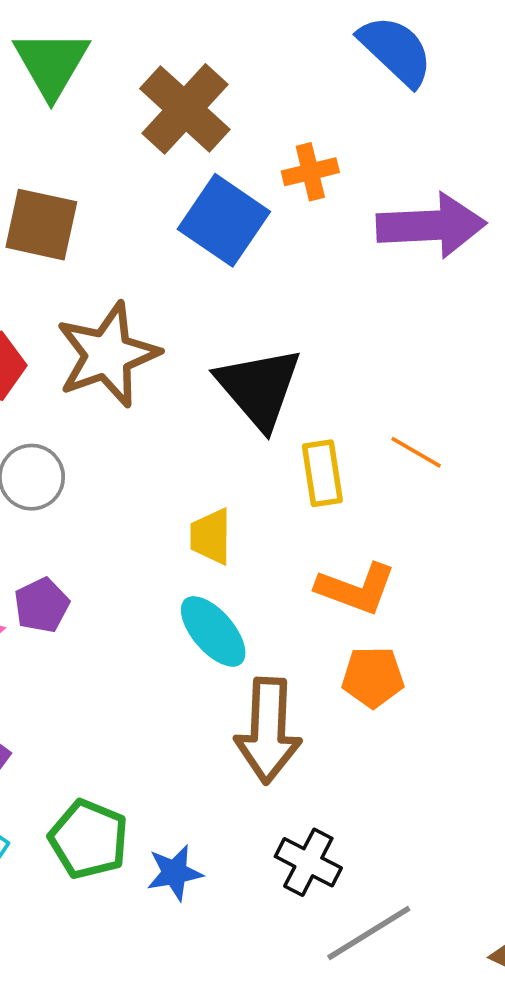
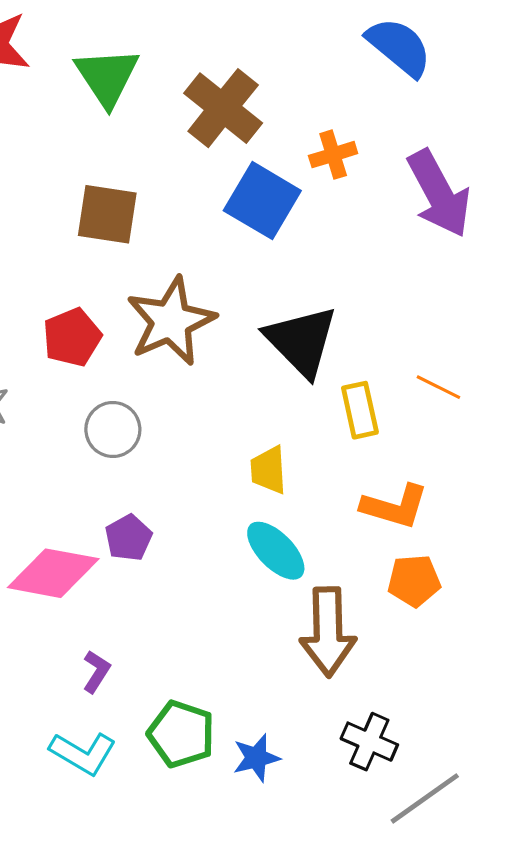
purple arrow: (431, 226) -> (439, 194), turned 68

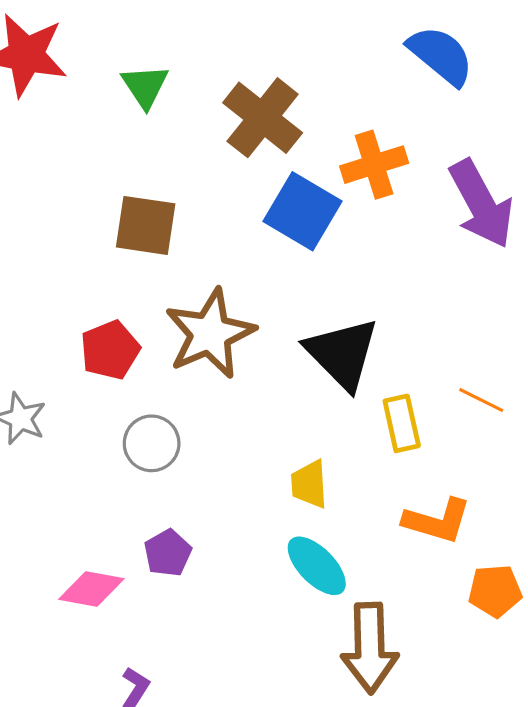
green triangle: (107, 77) -> (145, 86), size x0.7
orange cross: (333, 155) -> (374, 165), size x1.4
pink diamond: (53, 573) -> (91, 589), size x0.7
orange pentagon: (414, 581) -> (495, 591), moved

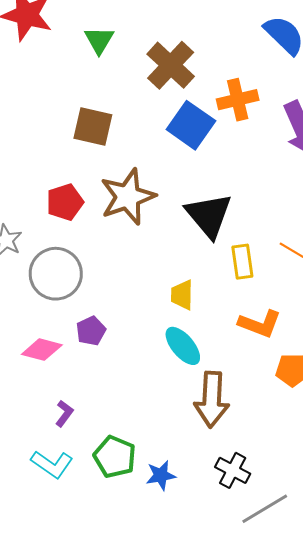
gray circle: (152, 443) -> (56, 274), moved, size x1.5

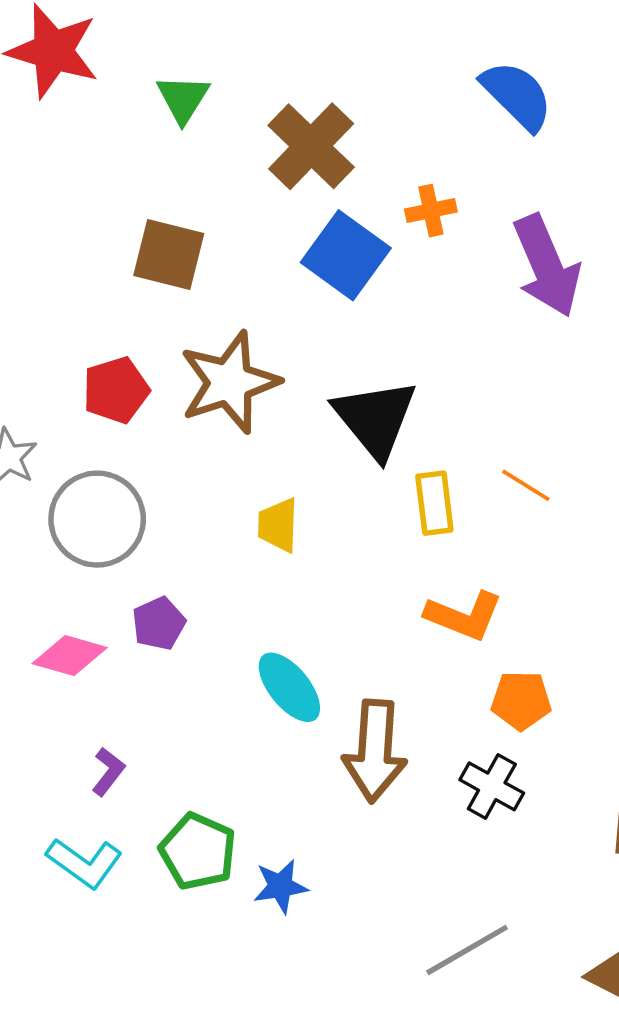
orange cross: (238, 100) -> (431, 211), size x0.7
yellow trapezoid: (182, 295) -> (278, 525), moved
cyan ellipse: (183, 346) -> (289, 687), moved
black cross: (233, 470) -> (492, 786), moved

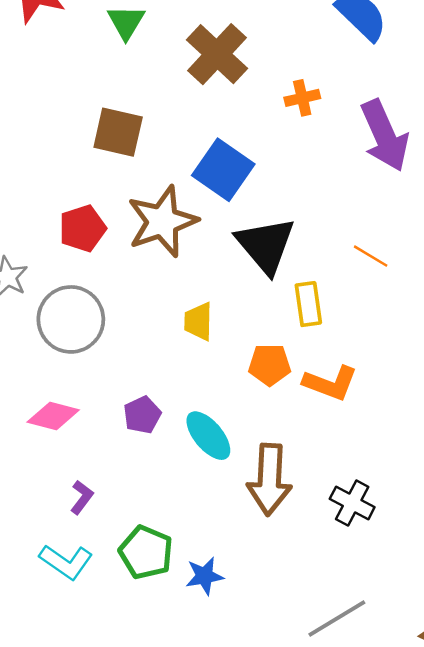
blue square: (346, 255) -> (223, 170), moved
orange line: (526, 485) -> (371, 256), moved
purple pentagon: (159, 623) -> (142, 415), moved
orange pentagon: (521, 700) -> (270, 365), moved

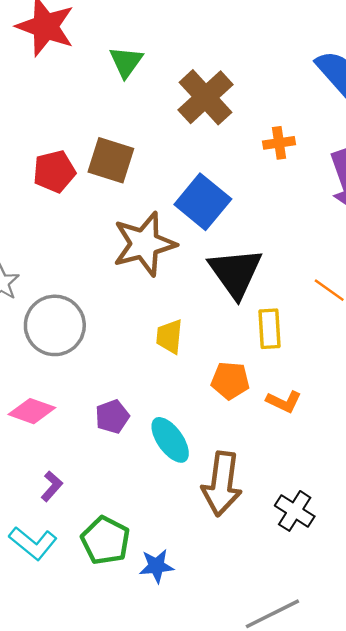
red pentagon: (82, 228) -> (54, 171), moved
orange L-shape: (330, 383) -> (284, 402), size x0.7

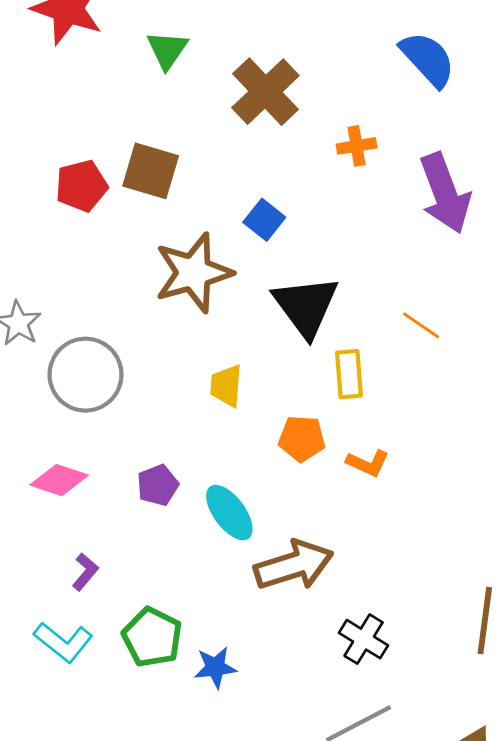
blue square: (203, 202) -> (264, 220), size x0.6
brown arrow: (222, 484) -> (294, 565), turned -114
black cross: (295, 511) -> (364, 639), moved

